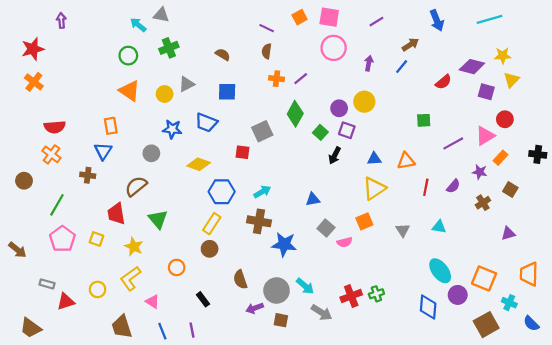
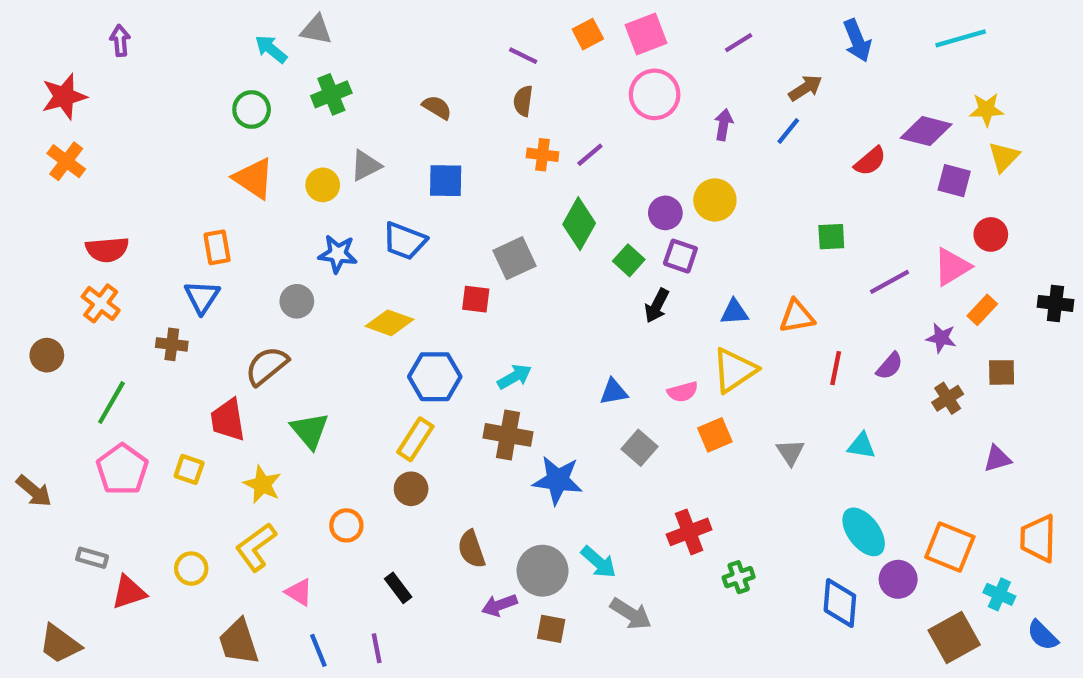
pink square: (329, 17) -> (646, 34), turned -30
brown square: (510, 190) -> (1002, 372), turned -32
pink semicircle: (345, 242) -> (683, 392), moved
red cross: (351, 296) -> (689, 532), moved

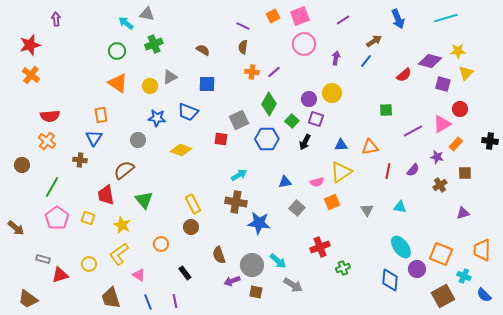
blue hexagon: (435, 377) -> (267, 139), moved
yellow rectangle: (415, 439) -> (193, 204), turned -60

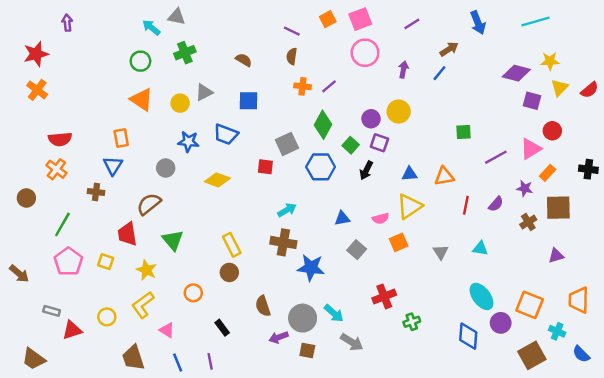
red semicircle: (404, 75) -> (590, 90), moved
brown square: (465, 173) -> (558, 208), size x1.6

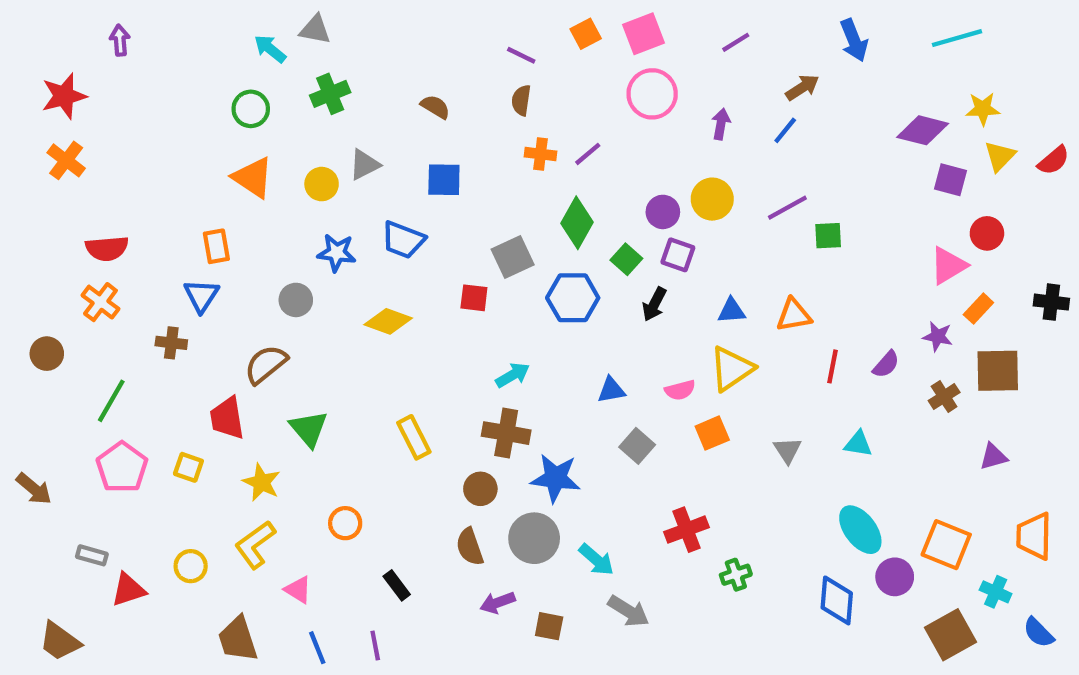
purple line: (496, 157) -> (787, 208), moved
brown circle: (229, 272) -> (480, 489), moved
gray circle: (303, 318) -> (534, 538), moved

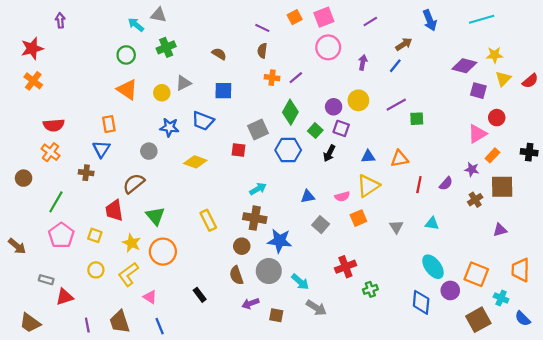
orange circle: (345, 523) -> (163, 252), moved, size x1.6
yellow circle: (191, 566) -> (96, 270), moved
purple line: (375, 646) -> (87, 325), moved

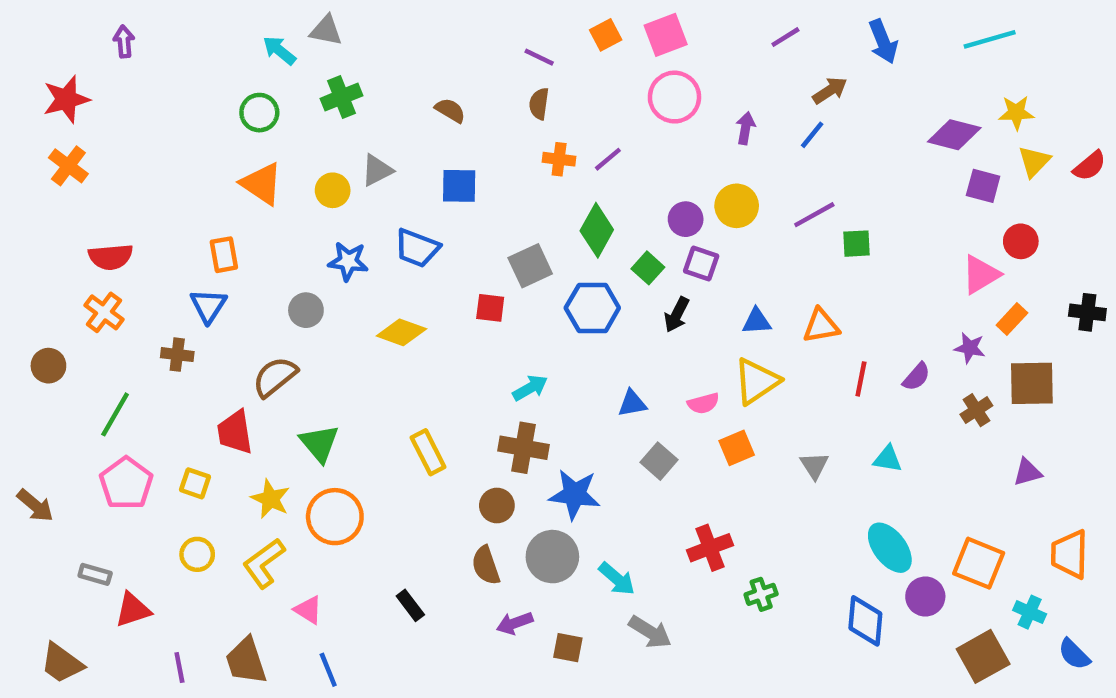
purple line: (370, 21) -> (785, 37), moved

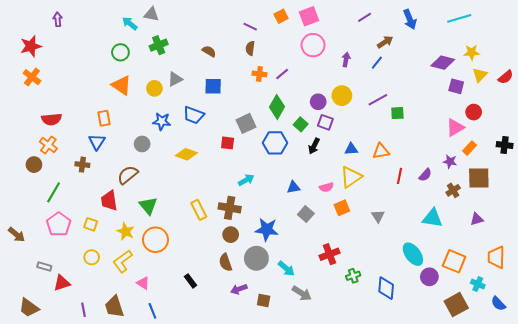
brown circle: (48, 366) -> (34, 165), moved
brown cross: (524, 448) -> (230, 208), moved
cyan triangle: (888, 459) -> (432, 218), moved, size x1.5
blue diamond: (865, 621) -> (386, 288), moved

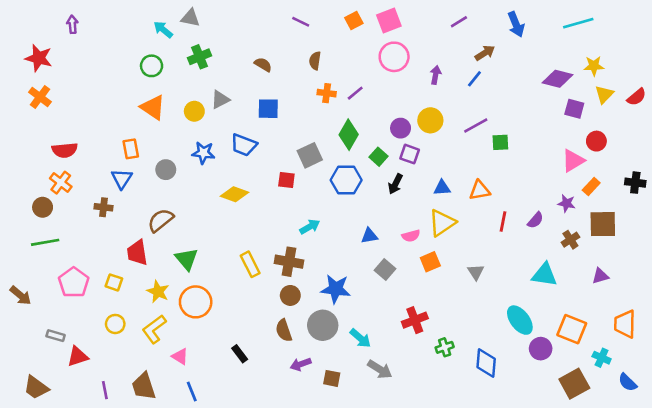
purple line: (250, 27) -> (301, 22), moved
red star: (31, 46) -> (39, 58), turned 30
gray circle: (142, 144) -> (166, 170), moved
green line: (54, 192) -> (45, 242), moved, turned 50

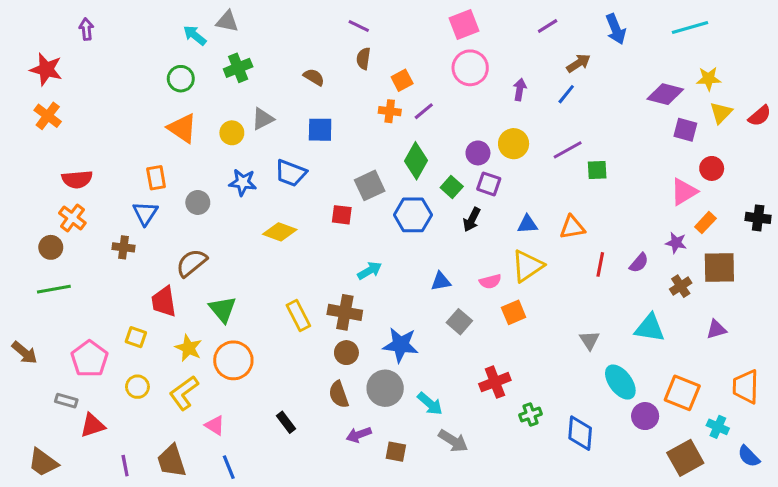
orange square: (354, 20) -> (402, 80), moved
brown semicircle: (315, 61) -> (363, 59), moved
gray triangle: (476, 272) -> (589, 340), moved
pink pentagon: (74, 282) -> (89, 359), moved

